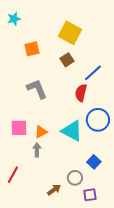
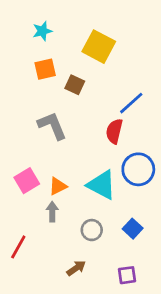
cyan star: (14, 19) -> (42, 31), moved
brown square: (67, 60) -> (75, 85), moved, turned -32
pink square: (19, 128) -> (27, 181), turned -30
gray circle: (75, 178) -> (92, 230), moved

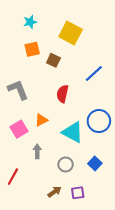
gray L-shape: (52, 126) -> (18, 90), moved
red semicircle: (114, 131) -> (63, 94), moved
orange triangle: (58, 186) -> (41, 120), moved
purple square: (127, 275) -> (78, 193), moved

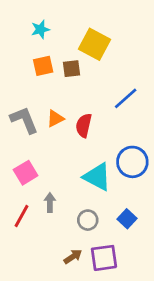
brown square: (53, 60) -> (72, 69), moved, turned -32
orange triangle: (41, 120) -> (55, 119), moved
red line: (13, 177) -> (21, 216), moved
purple square: (78, 193) -> (104, 258), size x1.5

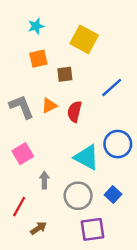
brown square: (72, 69) -> (65, 74), moved
red line: (21, 216) -> (19, 207), moved
gray circle: (88, 220) -> (78, 196), size x1.5
brown arrow: (73, 257) -> (38, 228), moved

